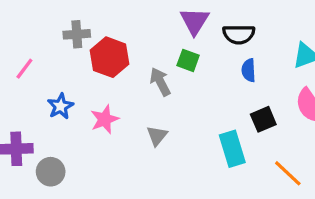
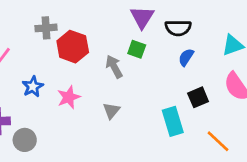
blue semicircle: (249, 70) -> (186, 57), turned 36

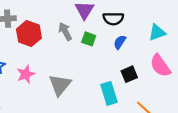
green square: (137, 49) -> (89, 39), moved
gray arrow: (114, 67) -> (65, 31), moved
gray triangle: (111, 111) -> (60, 85), size x1.6

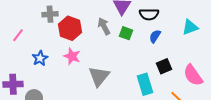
pink semicircle: (160, 66) -> (193, 75), moved
pink star: (26, 74) -> (72, 56), moved, turned -30

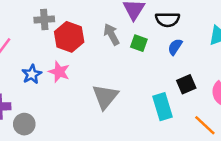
pink star: (72, 56) -> (59, 72), moved

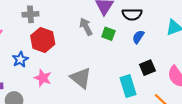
red hexagon: (69, 37) -> (43, 40), moved
pink star: (59, 72) -> (43, 78), moved
gray triangle: (105, 97) -> (81, 78), turned -30

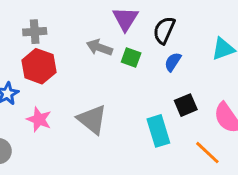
gray cross: (30, 14) -> (35, 32), moved
black semicircle: (132, 14) -> (164, 30), turned 114
gray arrow: (86, 27) -> (99, 47), turned -42

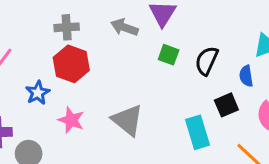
black semicircle: (164, 30) -> (207, 61), moved
gray arrow: (99, 47) -> (124, 27), moved
blue semicircle: (173, 62) -> (246, 76), moved, turned -42

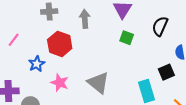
gray cross: (67, 27) -> (49, 12), moved
gray arrow: (124, 27) -> (85, 19), moved, turned 66
black semicircle: (207, 61) -> (160, 26), moved

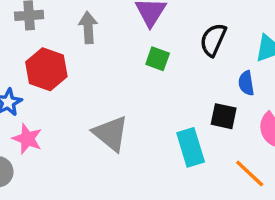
black square: (166, 72) -> (224, 116), turned 35
pink star: (60, 83) -> (27, 139), moved

